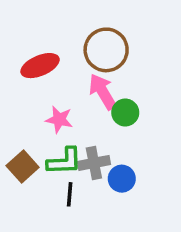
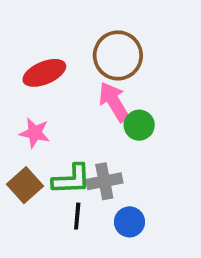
pink star: (59, 119) -> (35, 133), moved
blue circle: (122, 179) -> (129, 222), moved

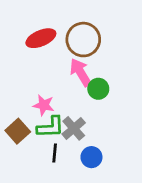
red ellipse: (44, 73) -> (41, 38), moved
pink star: (35, 133) -> (44, 105), moved
gray cross: (104, 181) -> (74, 128), turned -30

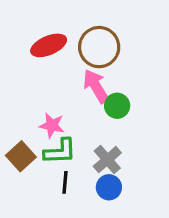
gray cross: (74, 128) -> (107, 160), moved

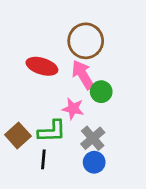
red ellipse: (49, 45) -> (42, 66), moved, turned 40
pink star: (52, 125) -> (73, 109), moved
black line: (65, 182) -> (43, 159), moved

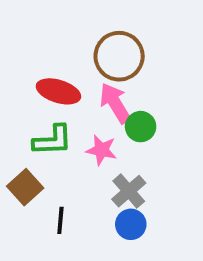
green L-shape: (52, 131) -> (53, 140), moved

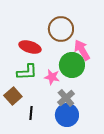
pink arrow: (115, 103) -> (82, 50), moved
green circle: (141, 127) -> (72, 65), size x1.6
blue circle: (131, 224) -> (67, 115), size x1.5

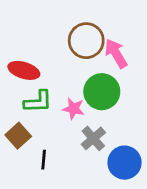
red ellipse: (30, 47) -> (24, 70), moved
pink arrow: (82, 50) -> (116, 53), moved
blue circle: (67, 115) -> (125, 163), moved

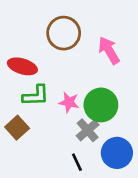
brown circle: (86, 41) -> (64, 33), moved
green circle: (102, 92) -> (101, 105), moved
black line: (44, 160) -> (77, 162), moved, turned -30

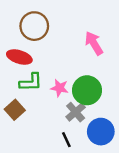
brown circle: (64, 33) -> (34, 26), moved

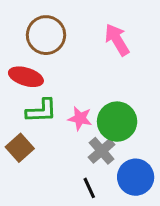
pink arrow: (94, 43) -> (117, 40), moved

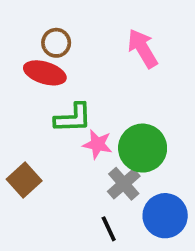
brown circle: (46, 35) -> (56, 43), size x0.6
red ellipse: (26, 77) -> (45, 73), moved
green L-shape: (41, 111) -> (73, 118), moved

